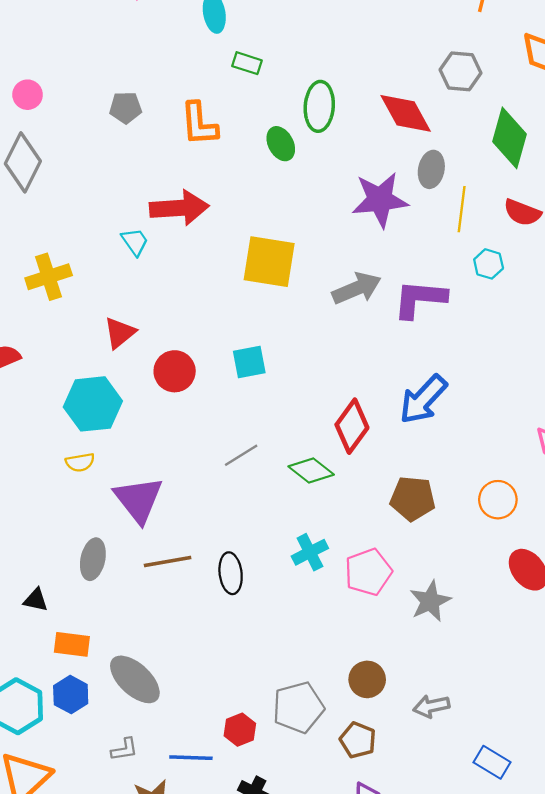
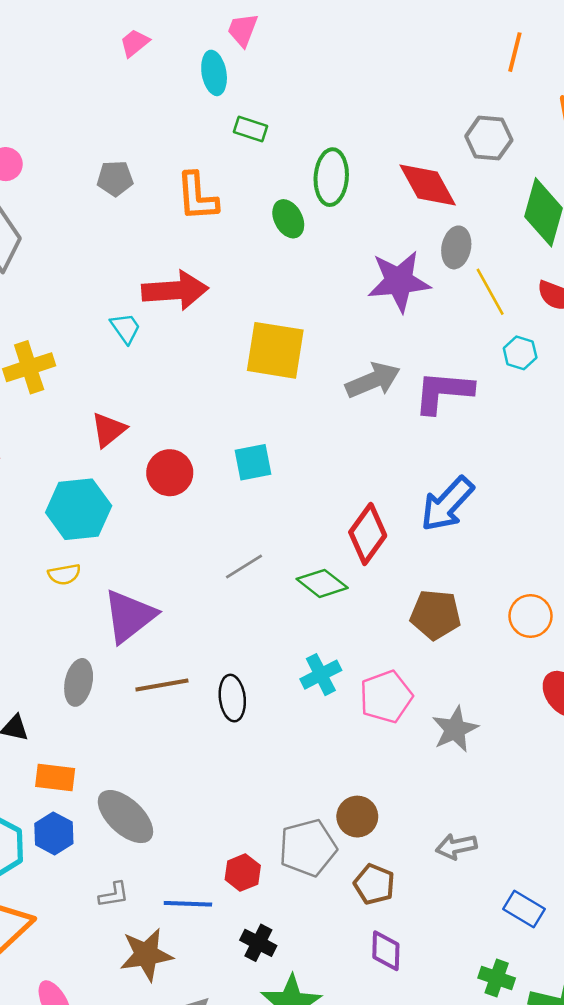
yellow line: (462, 209) -> (490, 292), turned -36
purple triangle: (138, 500) -> (129, 616), turned 30
brown circle: (367, 679) -> (357, 817), moved

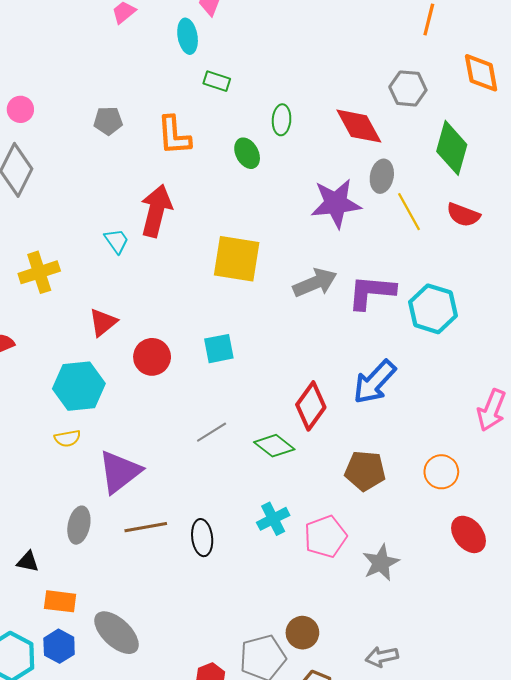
green ellipse: (331, 177) -> (282, 120), size x0.7
red arrow: (175, 290) -> (156, 211), turned -72
cyan hexagon: (520, 353) -> (433, 309), moved, size x1.8

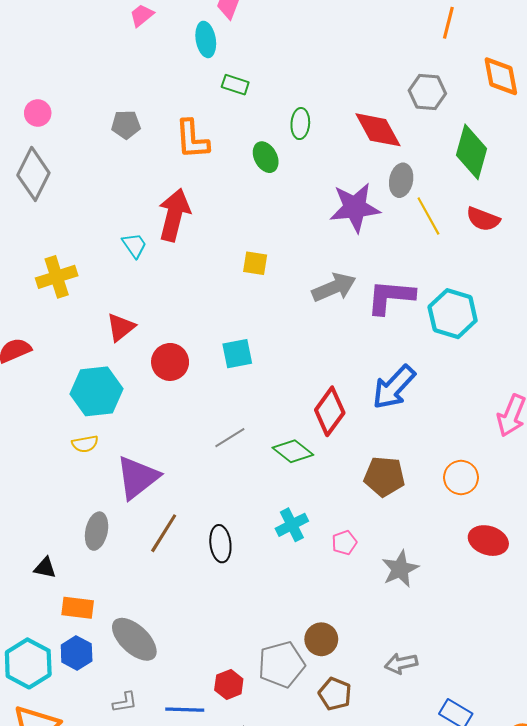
yellow square: (237, 259) -> (255, 263), size x0.5
brown line: (146, 527) -> (164, 533), turned -48
red ellipse: (469, 534) -> (488, 541), turned -33
pink pentagon: (325, 537) -> (344, 543), size x0.6

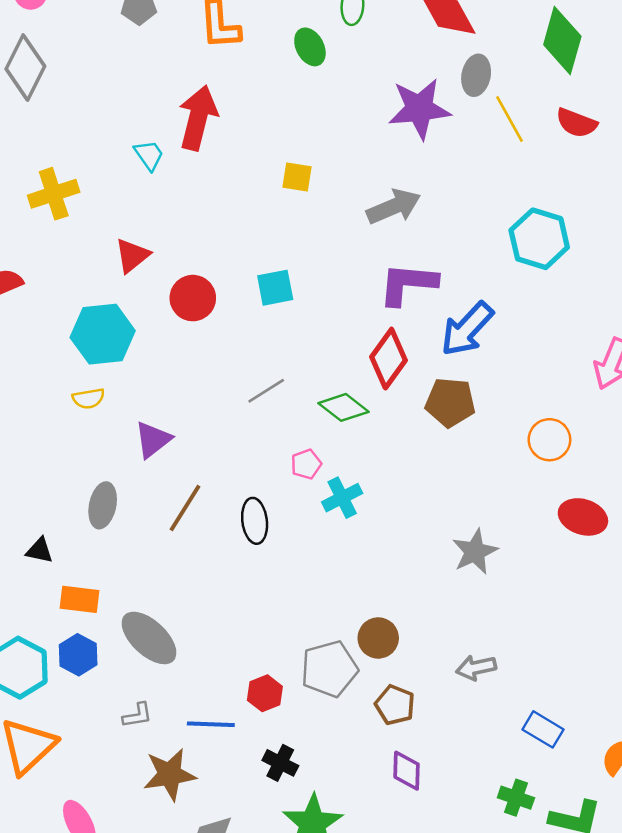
purple L-shape: (391, 297) -> (408, 284), moved
brown pentagon: (384, 476) -> (450, 402), moved
purple triangle: (137, 478) -> (153, 440), size x0.7
pink pentagon: (344, 543) -> (306, 464), moved

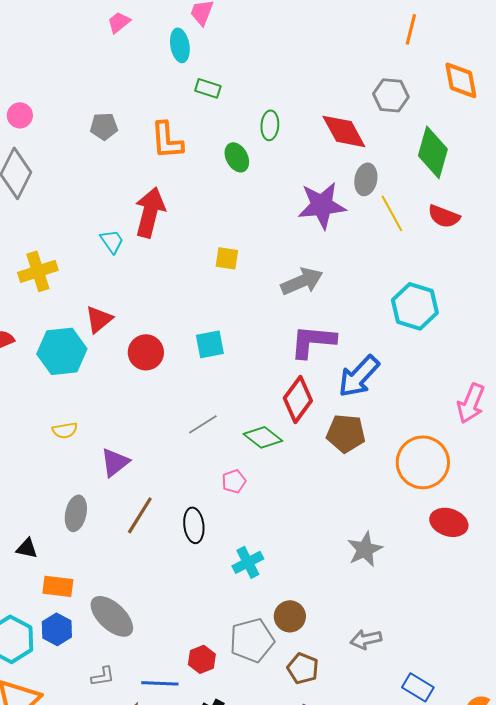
cyan hexagon: (103, 334) -> (62, 351), moved
orange circle: (549, 440) -> (423, 462), size x1.6
cyan cross: (342, 498) -> (248, 562), moved

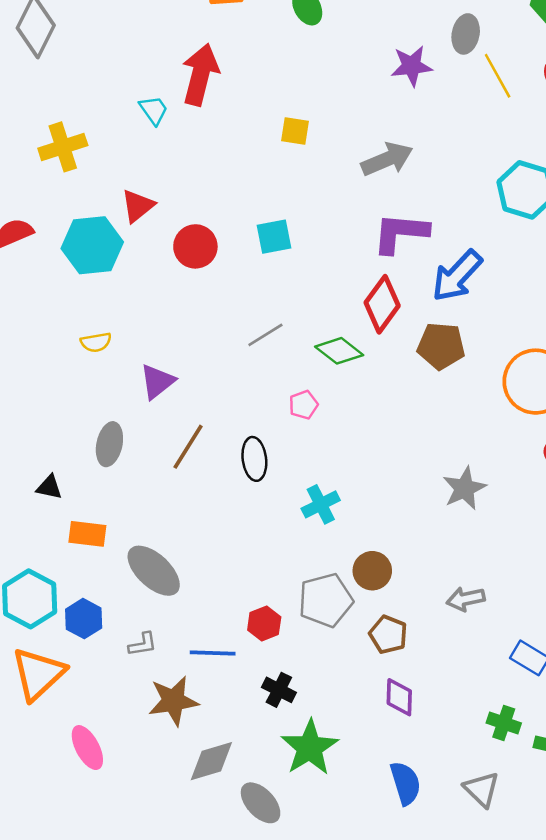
purple star: (322, 205) -> (412, 66), size x0.7
blue hexagon: (57, 629) -> (84, 619), moved

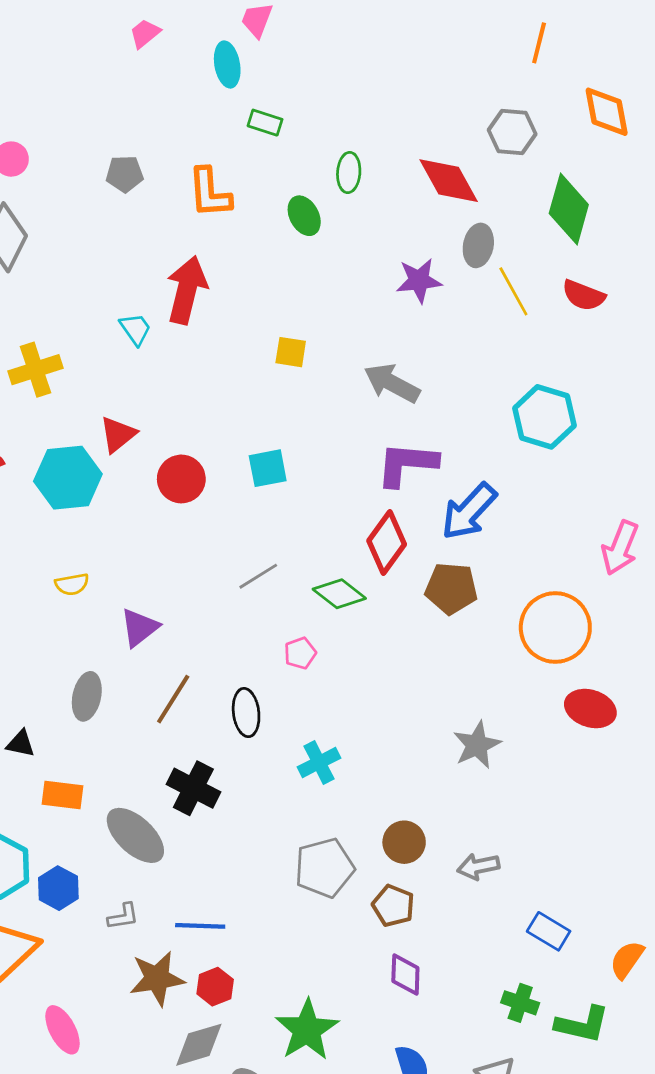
gray arrow: (387, 159) -> (392, 383), turned -129
brown circle: (372, 571) -> (404, 842), moved
red hexagon: (264, 624) -> (215, 987), moved
black cross: (279, 690) -> (193, 788), moved, size x1.4

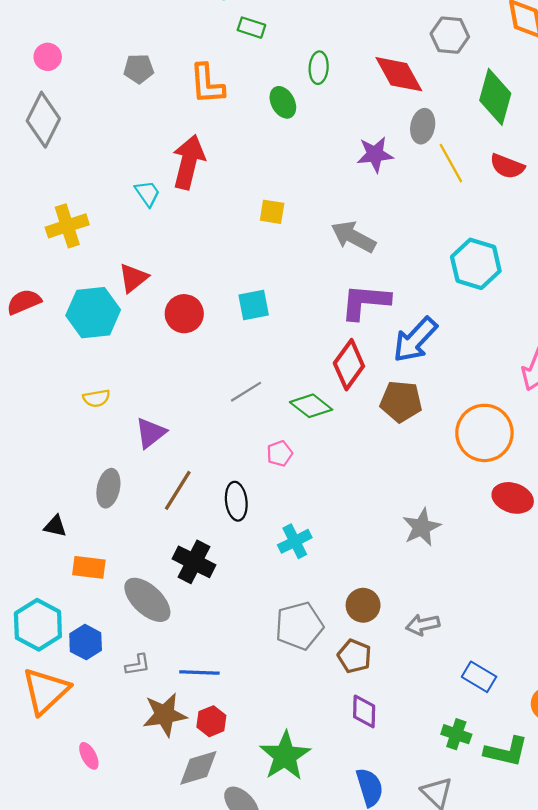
pink ellipse: (62, 1030) -> (89, 756), size x0.7

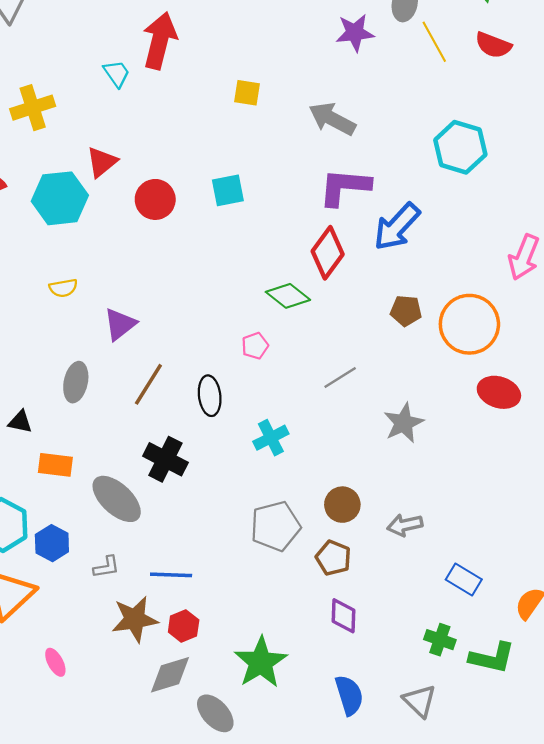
gray line: (246, 392) -> (340, 378), moved
brown pentagon: (401, 401) -> (406, 311), moved, size x0.7

